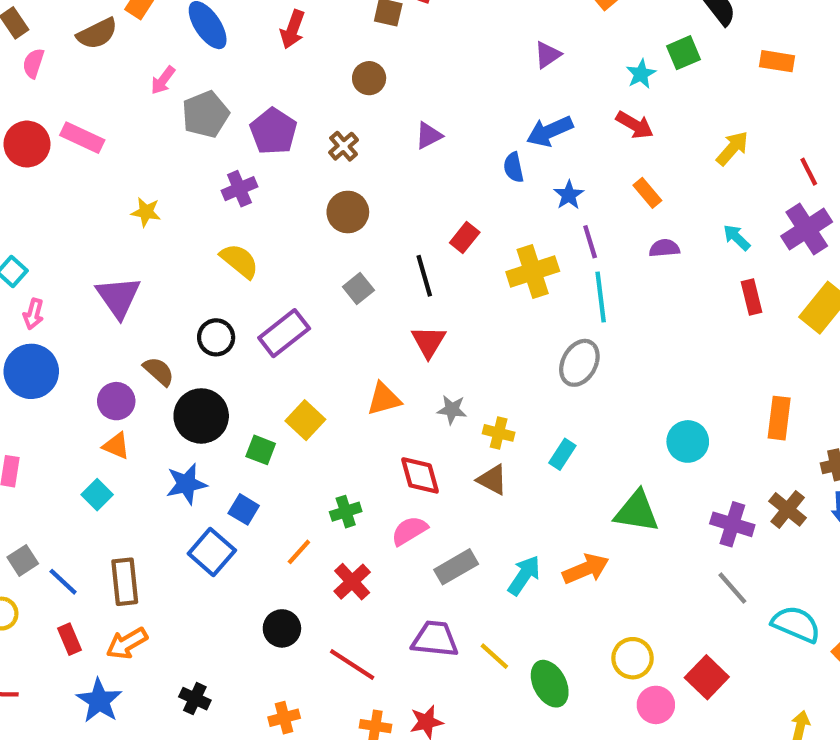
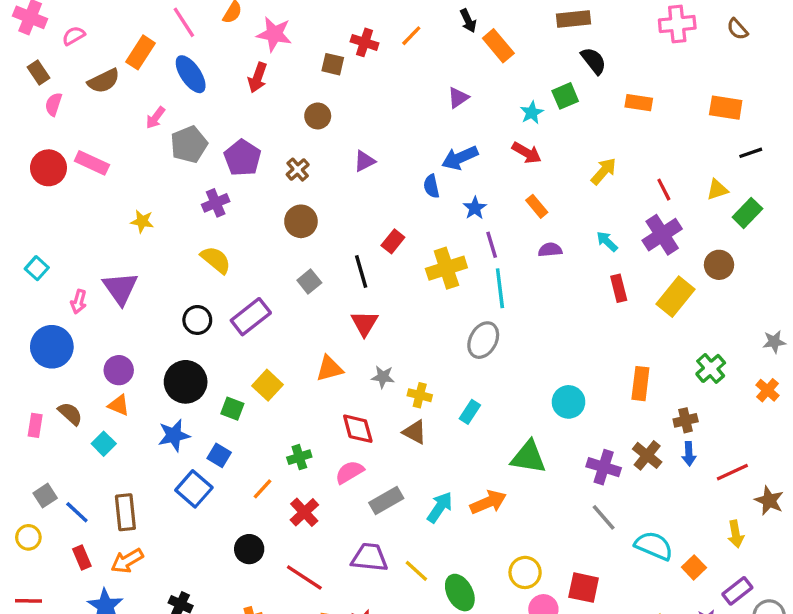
pink arrow: (33, 314) -> (79, 302), moved
brown semicircle: (159, 371) -> (70, 414), moved
red square: (707, 677) -> (584, 588), turned -32

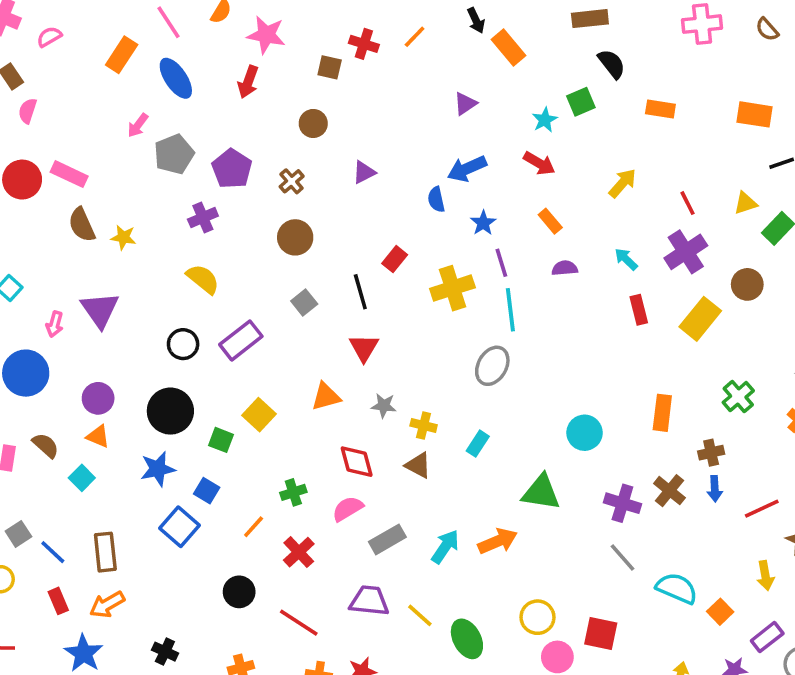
brown semicircle: (104, 81) -> (82, 225), moved, turned 92

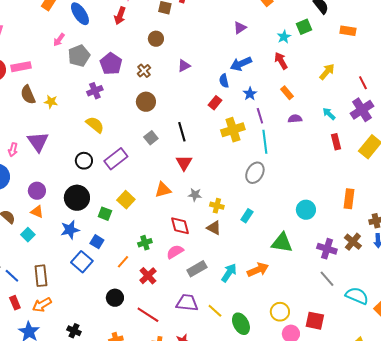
red arrow: (539, 163) -> (281, 61), turned -150
pink rectangle: (69, 174) -> (21, 67), turned -36
red rectangle: (395, 259) -> (215, 103), moved

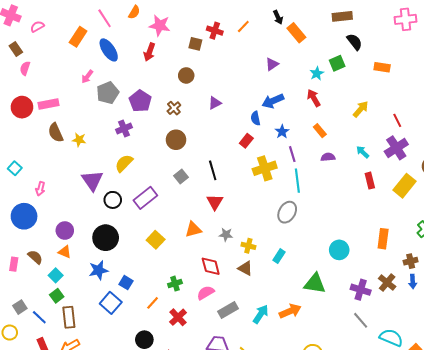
yellow semicircle: (95, 125) -> (124, 163), turned -84
purple triangle: (38, 142) -> (92, 181), moved
green square: (105, 214) -> (57, 296), moved, turned 32

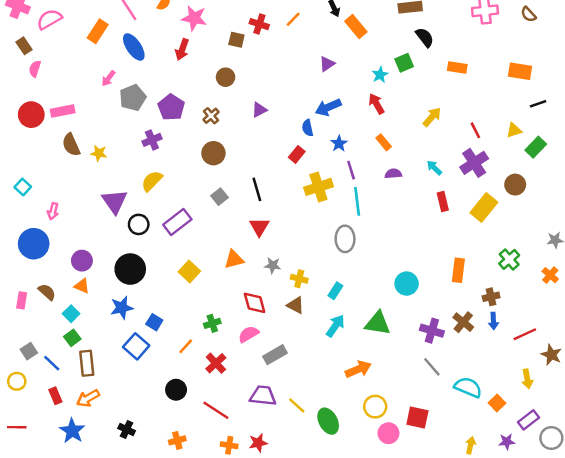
pink semicircle: (37, 27) -> (49, 19), size x1.5
gray ellipse: (287, 212) -> (345, 239), turned -30
orange arrow: (290, 311) -> (358, 369), moved
cyan arrow: (261, 314) -> (335, 326), moved

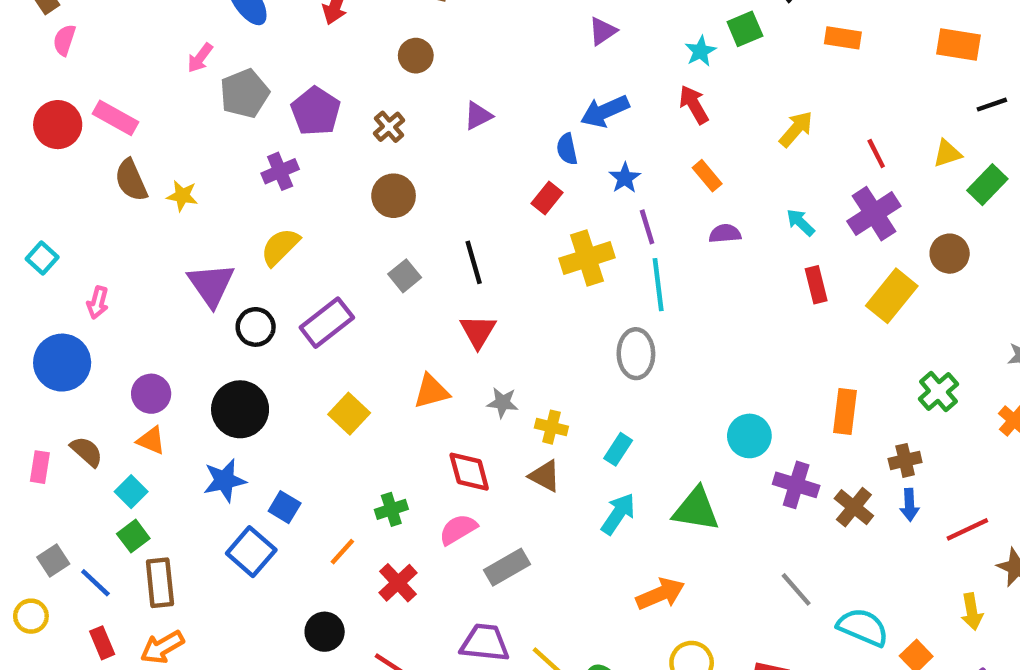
pink rectangle: (63, 111) -> (115, 118), turned 40
purple cross: (432, 331) -> (796, 485), moved

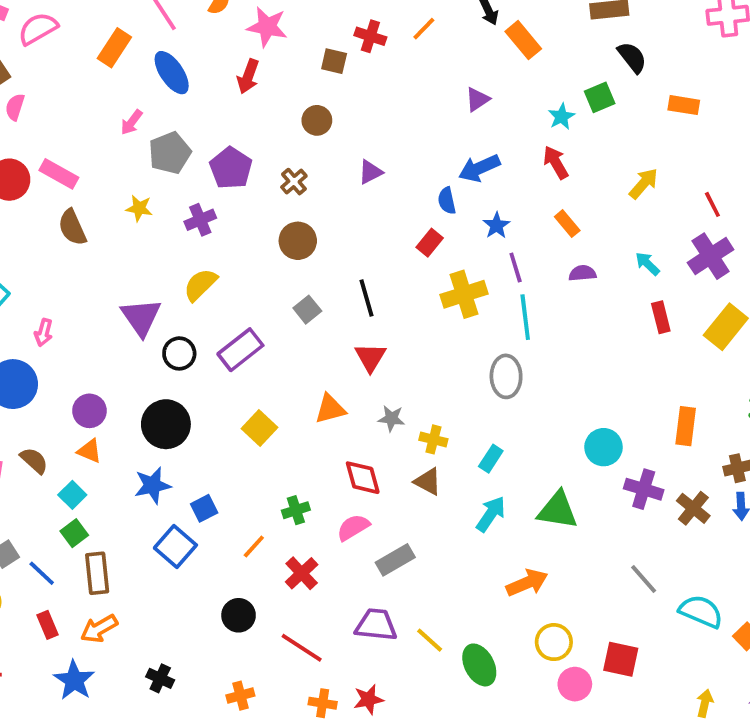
yellow star: (182, 196) -> (139, 208), moved
blue square: (285, 507) -> (204, 508), turned 32

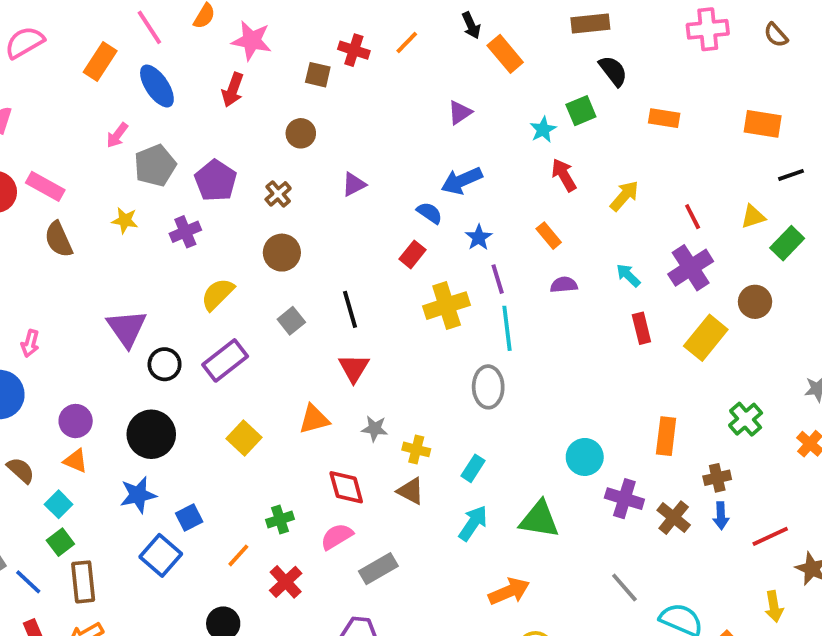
red arrow: (556, 162) -> (564, 175), moved
blue semicircle: (447, 201) -> (429, 213), turned 136
yellow semicircle: (200, 285) -> (218, 294), moved

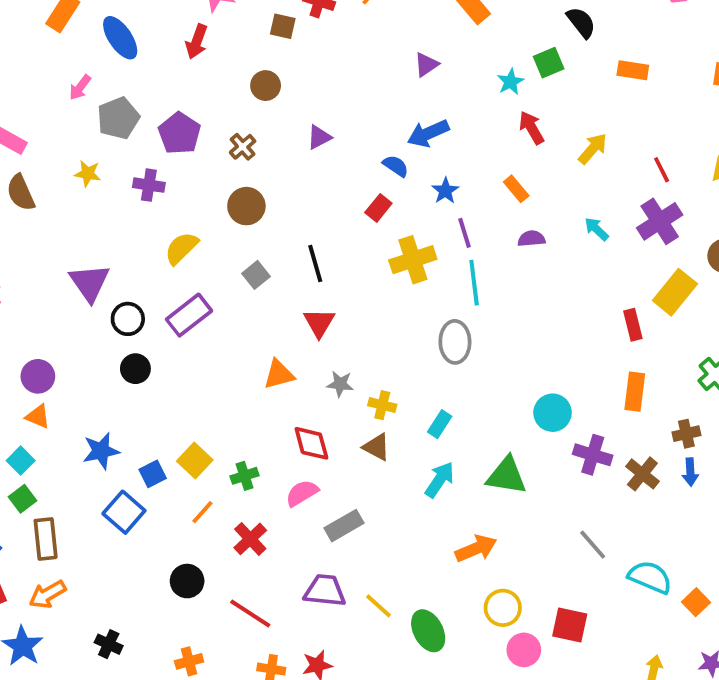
purple cross: (185, 232) -> (149, 185), turned 32
red rectangle: (641, 328) -> (633, 325), moved
black circle: (151, 434) -> (135, 369), moved, size x0.6
yellow square: (244, 438) -> (195, 461), moved

